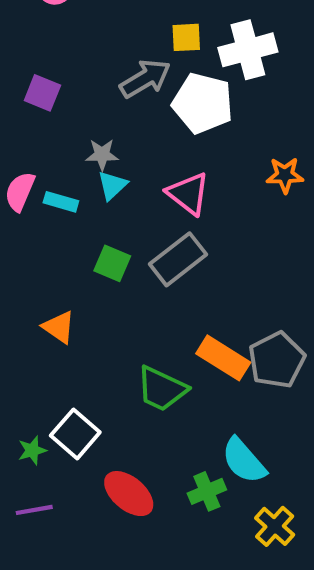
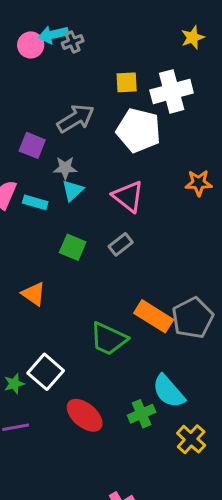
gray arrow: (145, 79) -> (76, 118), moved
purple square: (42, 93) -> (32, 145), moved
gray rectangle: (178, 259) -> (121, 244), size x0.6

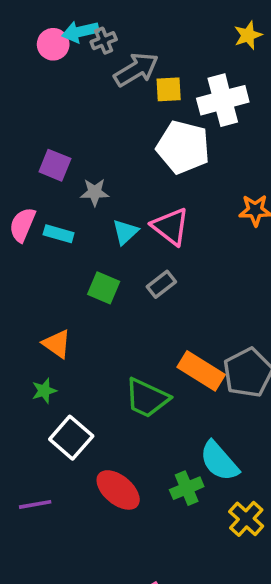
gray arrow: (76, 118) -> (136, 70), moved
cyan triangle: (73, 190) -> (125, 232), moved
green star: (14, 384) -> (44, 391), moved

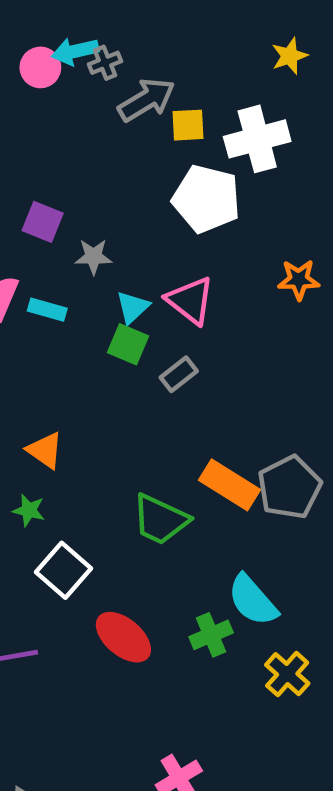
green square: (104, 288) -> (128, 344), moved
green star: (44, 391) -> (29, 510), turned 30

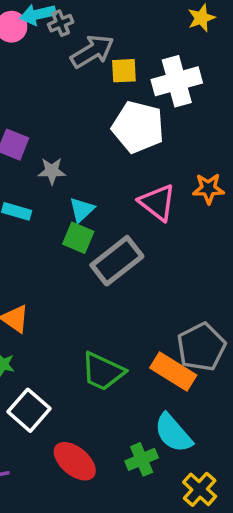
pink triangle: (190, 300) -> (157, 203), moved
gray rectangle: (179, 374) -> (117, 261), size x1.8
orange rectangle: (230, 485) -> (173, 371), moved

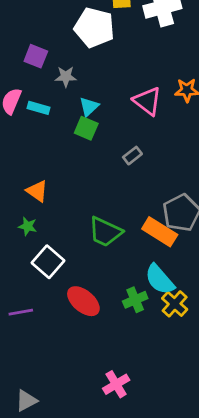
white pentagon: (138, 127) -> (94, 28), moved
gray rectangle: (117, 261) -> (132, 156), moved, size x0.5
yellow cross: (200, 489) -> (175, 304), moved

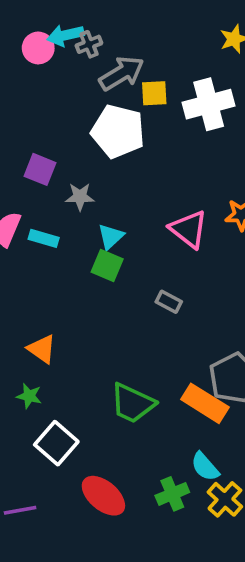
gray rectangle: (132, 156) -> (169, 302), turned 66
cyan semicircle: (160, 279) -> (205, 467), size x0.7

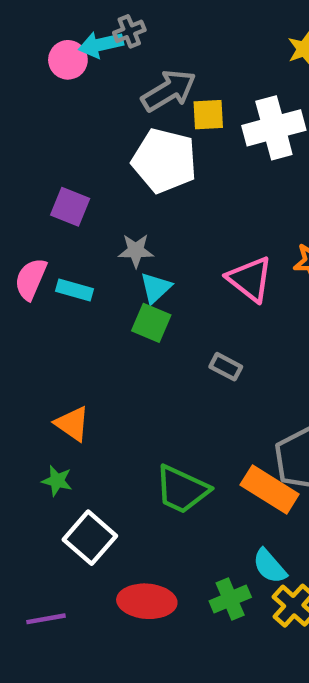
gray cross: (89, 44) -> (129, 31), moved
gray star: (80, 197) -> (136, 251), moved
red ellipse: (103, 496) -> (147, 601), turned -36

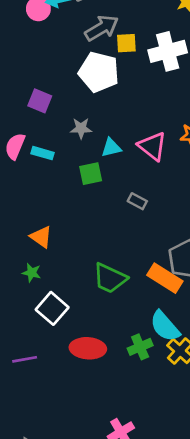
cyan triangle: (156, 288) -> (111, 148), moved, turned 30
green square: (151, 323) -> (91, 174), turned -35
cyan semicircle: (270, 566) -> (165, 326), size x1.4

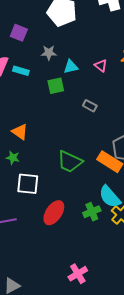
pink triangle: (152, 146) -> (101, 66), size x0.6
white square: (52, 308) -> (28, 184), turned -35
red ellipse: (88, 348) -> (54, 213), turned -60

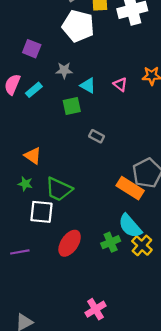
cyan triangle: (71, 67) -> (88, 85), turned 42
cyan rectangle: (21, 71) -> (34, 90), turned -56
gray rectangle: (90, 106) -> (97, 136), moved
green trapezoid: (70, 162) -> (59, 189), moved

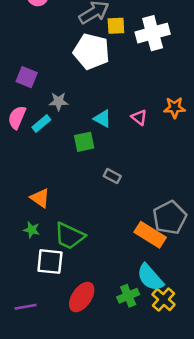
purple square: (32, 49) -> (27, 77), moved
gray star: (64, 70) -> (58, 102), moved

